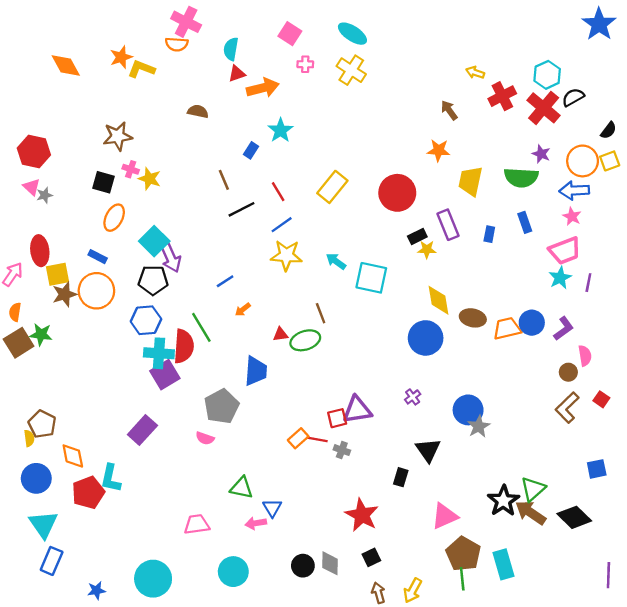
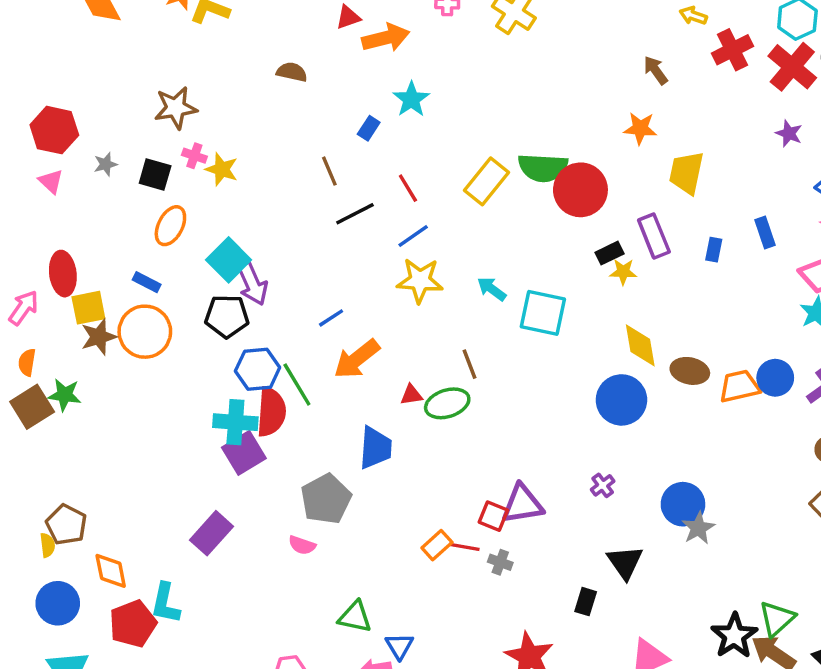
green semicircle: (521, 178) -> (543, 168), moved
gray star: (45, 195) -> (106, 164), moved
orange arrow: (243, 310) -> (357, 359), size x2.0
blue hexagon: (146, 320) -> (258, 369), moved
red square: (337, 418) -> (493, 516), turned 36

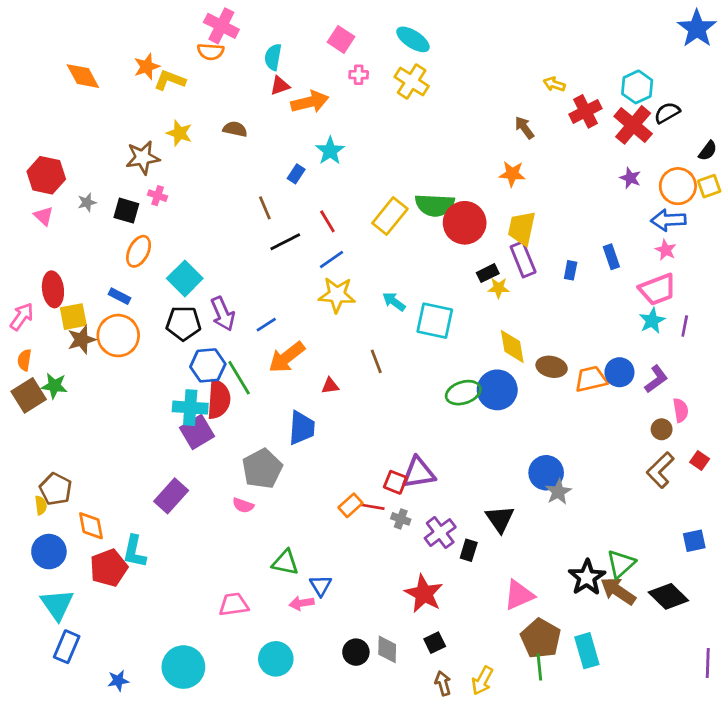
yellow star: (222, 169) -> (179, 133), moved
yellow trapezoid: (686, 173) -> (522, 228), moved
purple arrow: (252, 284) -> (223, 314), moved
green ellipse: (447, 403) -> (463, 393), moved
purple cross: (603, 485) -> (440, 533), moved, size x1.6

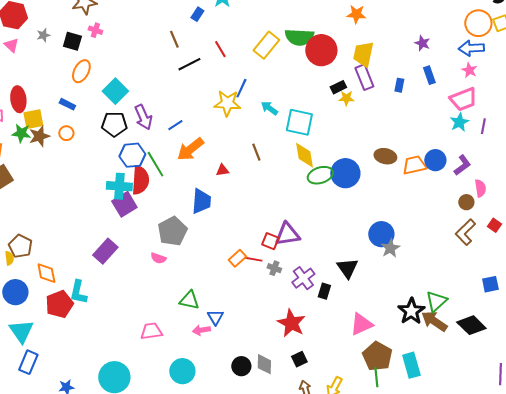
purple star: (630, 178) -> (422, 43), moved
blue line: (331, 259) -> (241, 88), moved, turned -30
orange circle: (118, 336) -> (66, 133), size x0.5
yellow diamond: (512, 346) -> (304, 155), moved
green star: (54, 386) -> (21, 133), moved

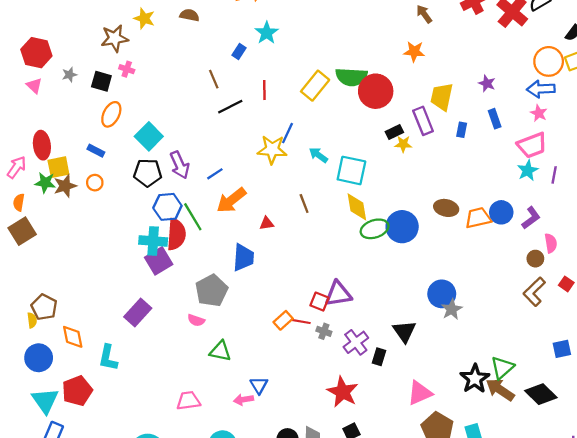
red line: (220, 49) -> (264, 90), turned 30
yellow trapezoid: (363, 54) -> (442, 97), moved
green triangle: (189, 300) -> (220, 351), moved
red pentagon: (59, 304) -> (77, 391), moved

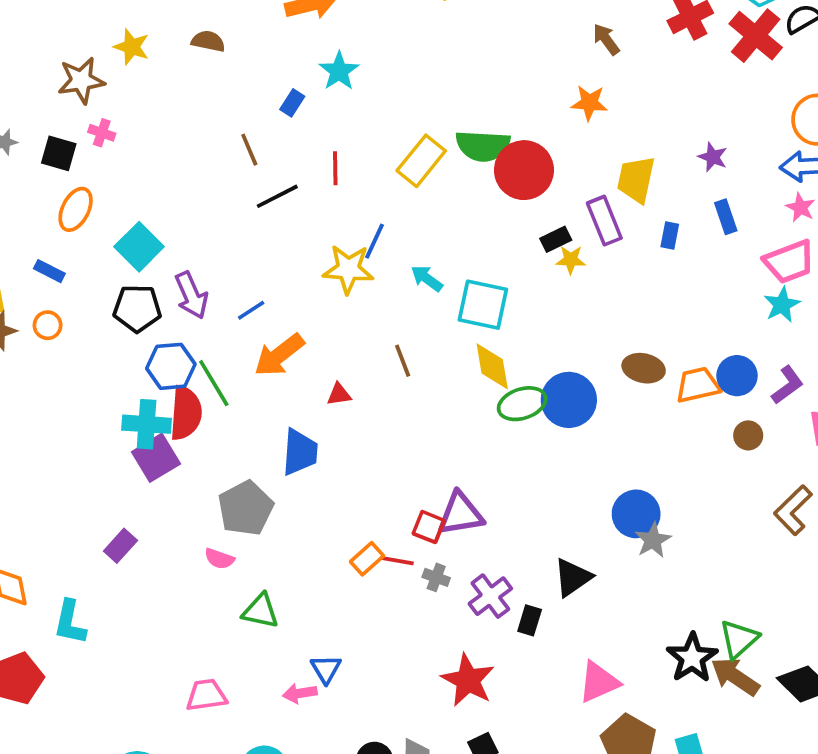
brown circle: (535, 259) -> (748, 435), moved
purple rectangle: (138, 313) -> (120, 546), size x0.7
black triangle: (404, 331) -> (573, 577), turned 30

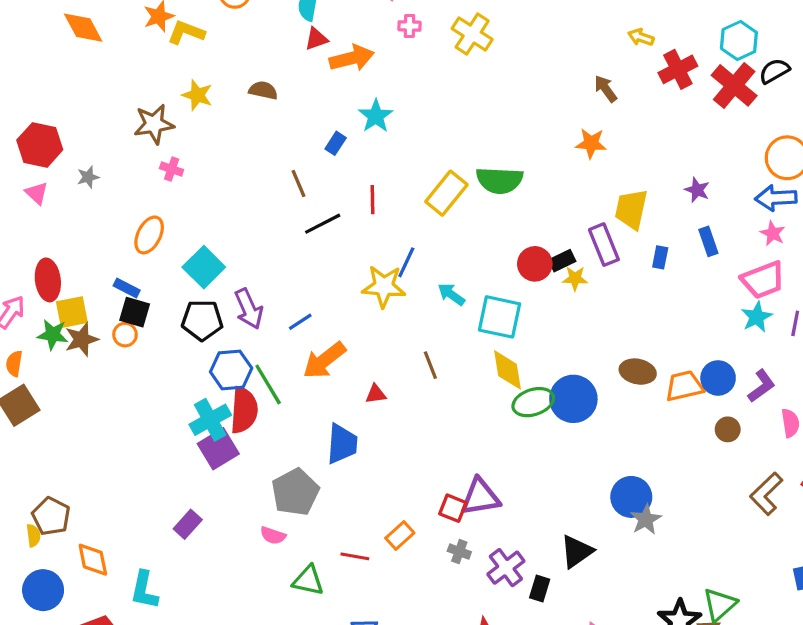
black square: (59, 153) -> (135, 312), moved
red circle: (524, 170) -> (535, 264), moved, size x0.7
cyan cross: (147, 424) -> (210, 420), turned -33
red line: (397, 561) -> (355, 556), moved

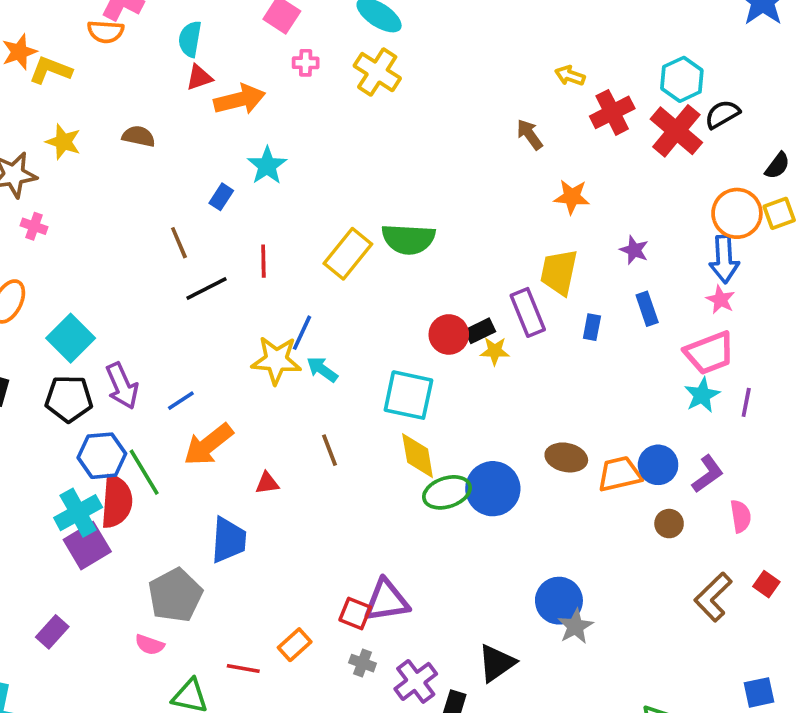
orange star: (591, 143) -> (572, 197), moved
blue arrow: (776, 198) -> (724, 259), turned -90
cyan arrow: (451, 294) -> (322, 369), moved

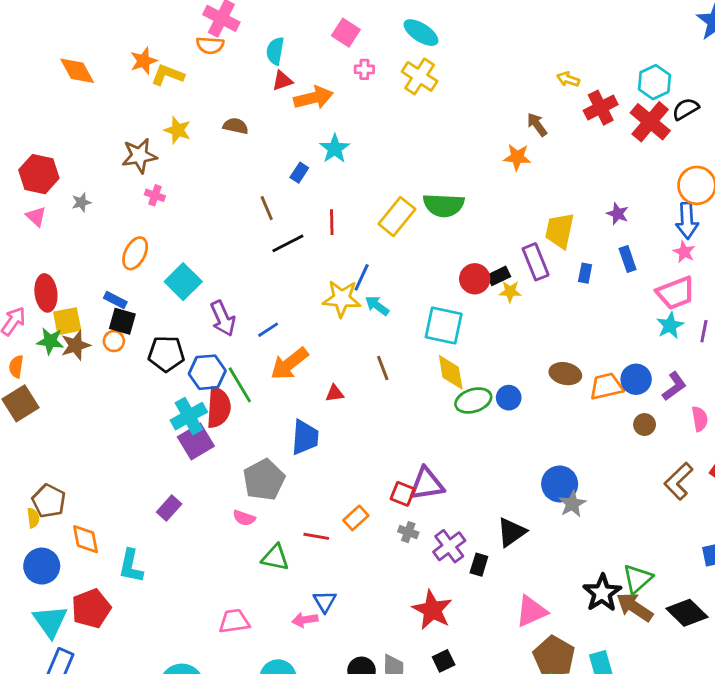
orange star: (572, 197) -> (517, 157), moved
black pentagon: (69, 399) -> (166, 354), moved
blue circle: (493, 489) -> (509, 398), size x0.6

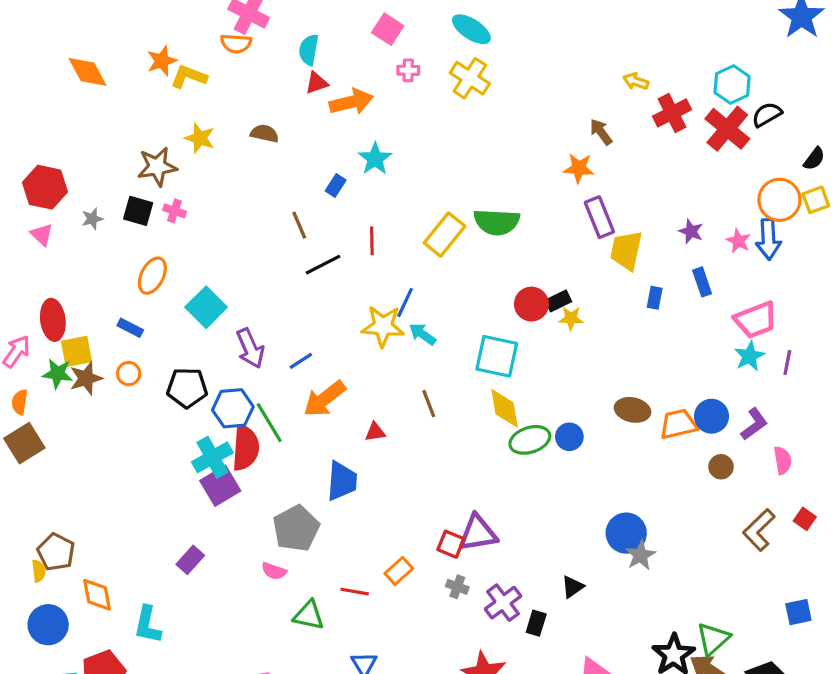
pink star: (684, 252) -> (738, 241), moved
purple rectangle: (536, 262) -> (599, 217), moved
black square: (122, 321) -> (138, 211), moved
black triangle: (512, 532) -> (573, 587), size x0.7

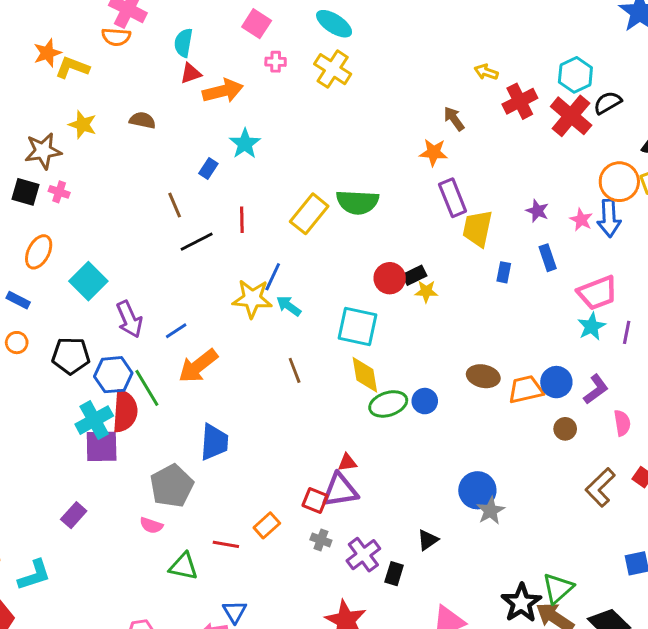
red triangle: (375, 432) -> (347, 462), moved
purple square: (220, 486) -> (102, 446), turned 30
cyan L-shape: (148, 625) -> (34, 575), turned -120

